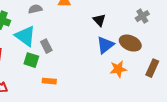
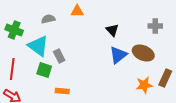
gray cross: (142, 16) -> (155, 26), turned 32
orange star: (118, 69) -> (144, 85), moved

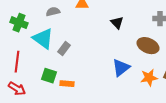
blue triangle: (118, 55) -> (121, 68), moved
gray rectangle: (59, 56) -> (64, 49), turned 64
green square: (44, 70) -> (49, 76), moved

